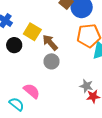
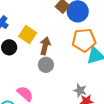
brown arrow: (50, 42) -> (45, 46), turned 54

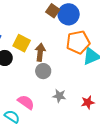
gray star: (80, 90) -> (59, 96), moved

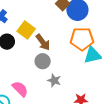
brown arrow: (40, 52) -> (43, 42), turned 126
gray star: (59, 96) -> (54, 80), moved

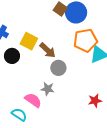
gray circle: (43, 61) -> (58, 68), moved
gray star: (54, 80) -> (48, 89), moved

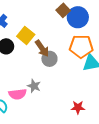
gray circle: (58, 68) -> (49, 59), moved
pink semicircle: (33, 100) -> (18, 94), turned 126

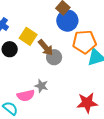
blue circle: (78, 17) -> (67, 21), moved
red star: (78, 107) -> (87, 103), size x1.5

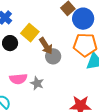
blue circle: (67, 21) -> (83, 19), moved
pink semicircle: (26, 96) -> (18, 79), moved

